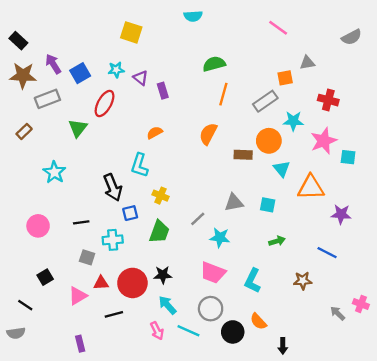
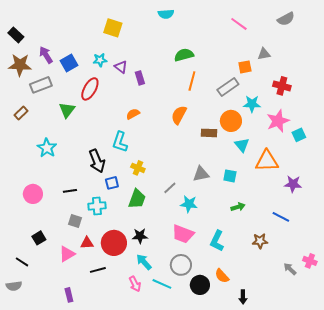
gray semicircle: (352, 37) -> (286, 19), moved
cyan square: (348, 157) -> (299, 135), turned -32

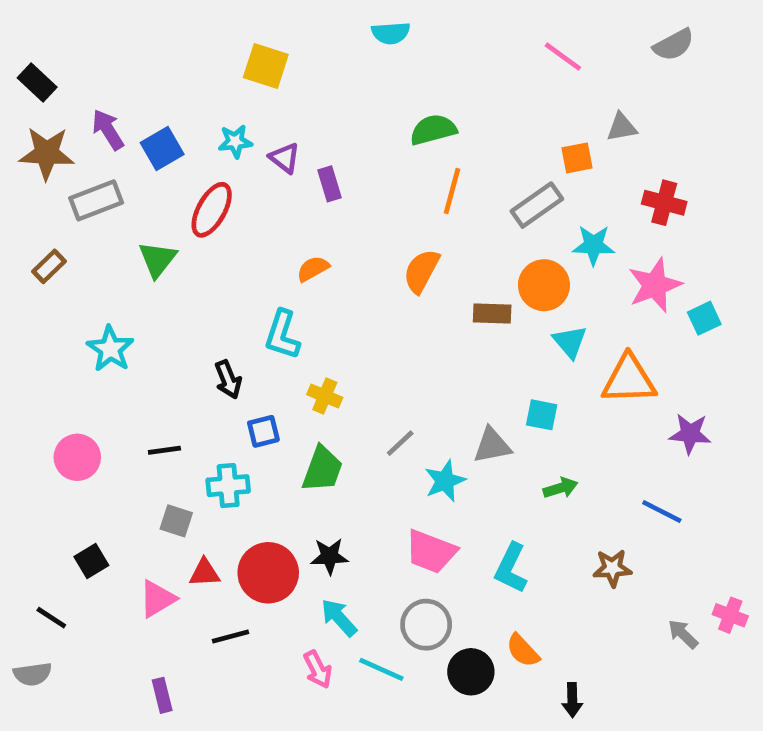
black arrow: (97, 161) -> (228, 380), size x0.7
gray triangle: (201, 174) -> (492, 445), moved
cyan star: (189, 204) -> (445, 481), turned -30

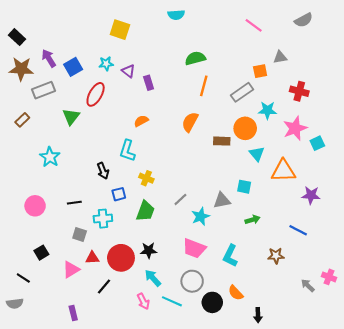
black line: (230, 636) -> (104, 286), turned -35

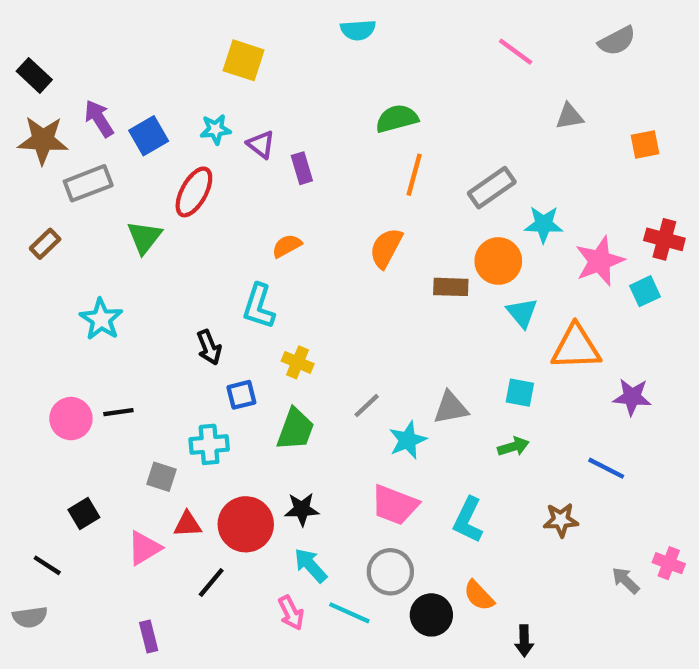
orange square: (260, 71) -> (645, 144), moved
red cross: (299, 91) -> (664, 239), moved
cyan square: (244, 187) -> (520, 393), moved
black line: (74, 203) -> (118, 412), moved

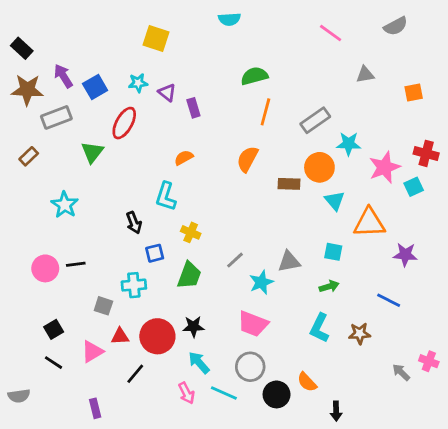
cyan L-shape: (468, 520) -> (319, 328), moved
black line: (47, 565) -> (54, 363), moved

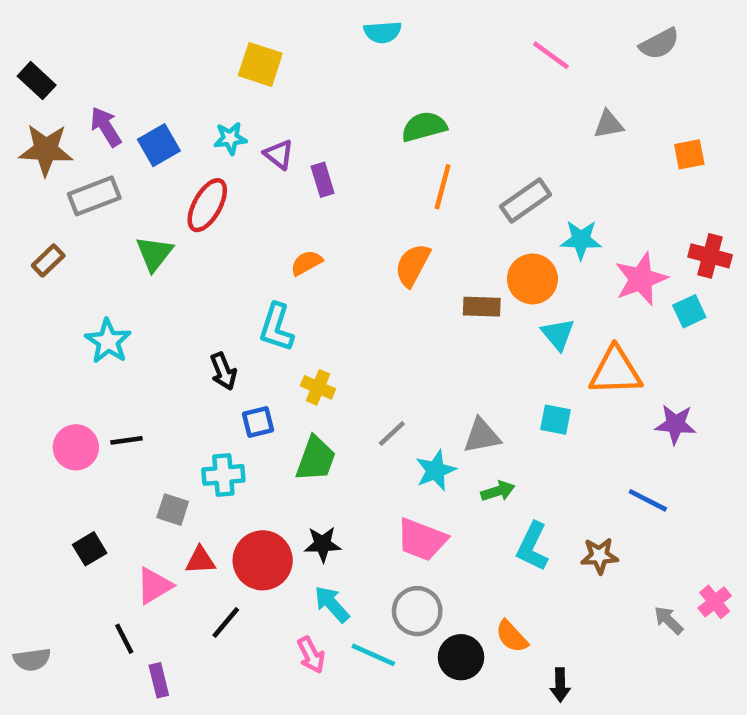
green arrow: (329, 286) -> (498, 491), moved
pink cross: (429, 361) -> (715, 602), turned 30
black line: (54, 363) -> (124, 639), moved, turned 30

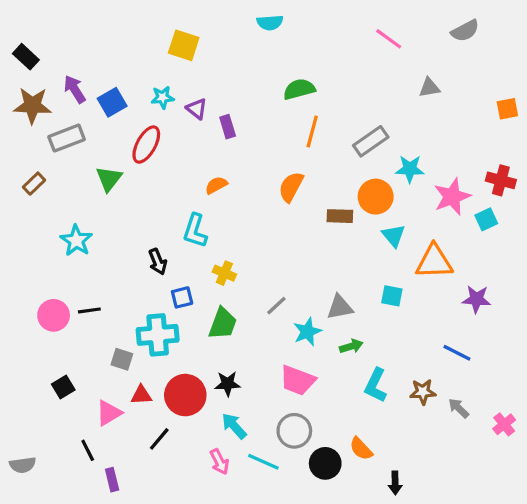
orange square: (689, 154) -> (507, 109), moved
cyan cross: (223, 475) -> (158, 335), size x1.4
gray arrow: (669, 620) -> (459, 408), moved

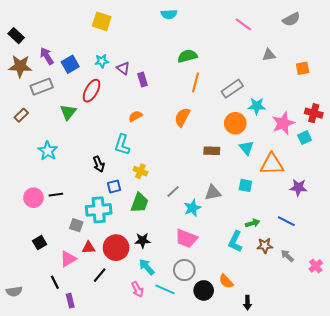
yellow square: (184, 45) -> (102, 21), moved
orange square: (507, 109) -> (303, 68), moved
brown rectangle: (340, 216) -> (212, 151), moved
green arrow: (351, 346) -> (253, 223), moved

